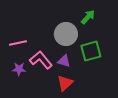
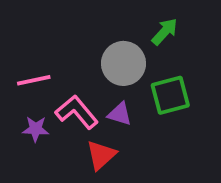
red triangle: (65, 83) -> (101, 155), moved

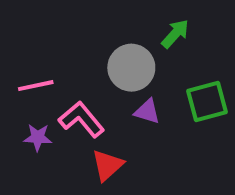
green square: (170, 95) -> (207, 101), moved
purple triangle: (120, 114) -> (147, 111), moved

